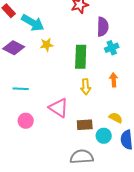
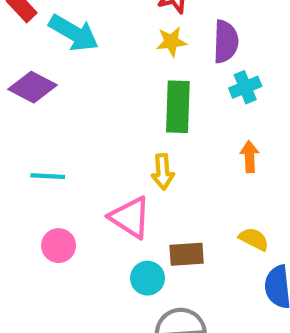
yellow star: (47, 45) -> (171, 42), moved
yellow arrow: (86, 87) -> (163, 172), moved
cyan circle: (104, 136) -> (148, 278), moved

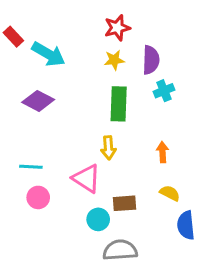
purple diamond: (33, 87) -> (38, 101), moved
orange arrow: (250, 157) -> (163, 152), moved
cyan line: (48, 176) -> (31, 167), moved

